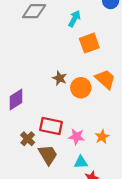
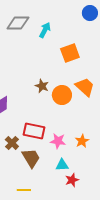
cyan arrow: (74, 19) -> (45, 30), moved

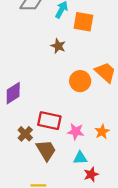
orange square: (70, 53) -> (83, 22), moved, turned 30
brown star: (42, 86) -> (58, 46), moved

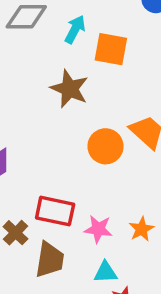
brown star: (58, 46) -> (70, 89), size x1.5
brown trapezoid: (46, 150) -> (50, 260), turned 40

